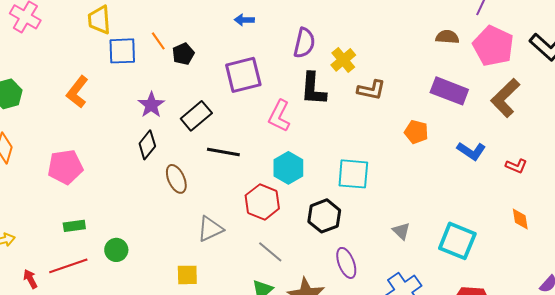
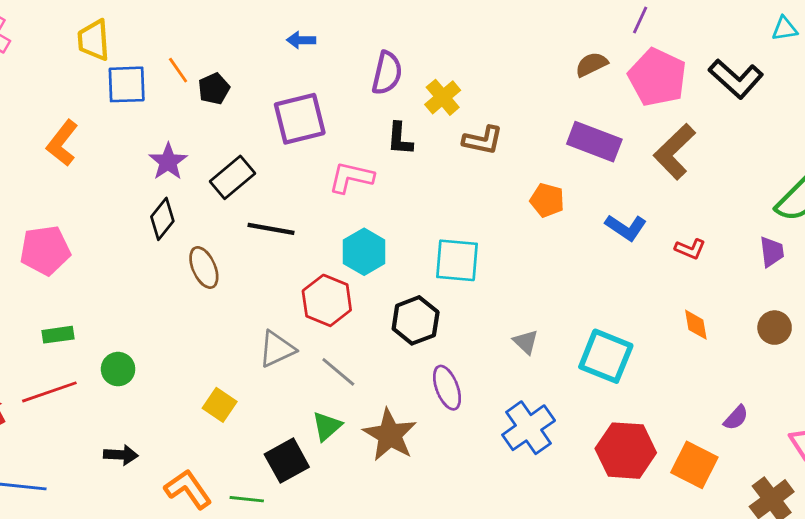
brown semicircle: (447, 37) -> (591, 64), turned -30
black L-shape: (313, 89) -> (400, 139), size x0.7
pink L-shape: (279, 116) -> (351, 177), turned 76
gray triangle: (210, 229) -> (277, 349), moved
yellow square: (187, 275) -> (220, 405), turned 35

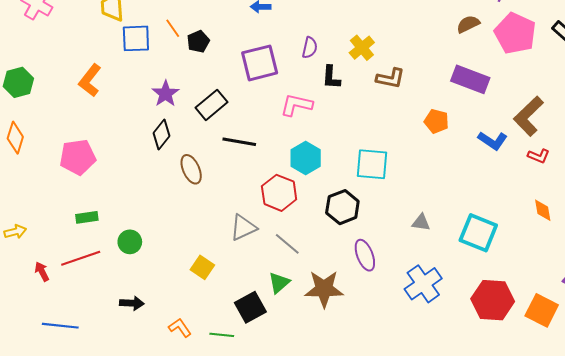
purple semicircle: (387, 73) -> (310, 48), moved, size x0.7
brown L-shape: (674, 152) -> (528, 116), moved
gray triangle: (526, 342) -> (421, 222), turned -36
brown star: (390, 435) -> (324, 289), turned -30
orange L-shape: (188, 489) -> (180, 328), size x0.7

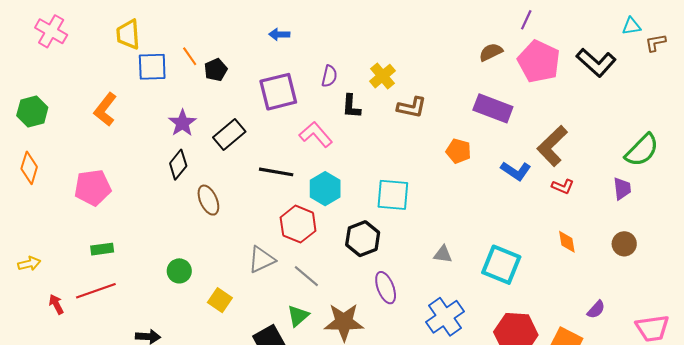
pink L-shape: (296, 105) -> (316, 134), turned 36
black line: (239, 142) -> (276, 172), moved
green circle: (130, 242) -> (179, 271), moved

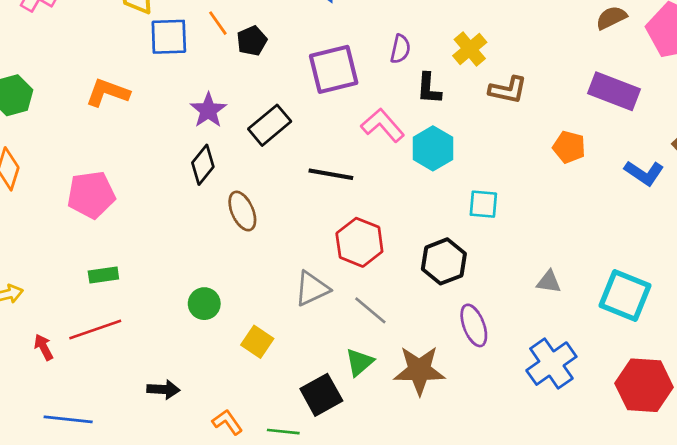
orange L-shape: (105, 109) -> (108, 93), turned 72
cyan hexagon: (325, 189) -> (433, 148), moved
cyan square: (393, 195) -> (483, 204), size x0.7

